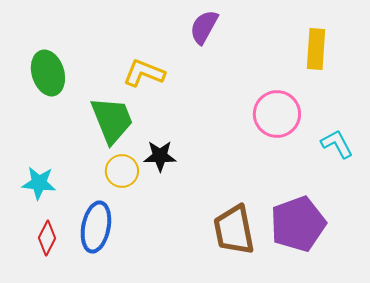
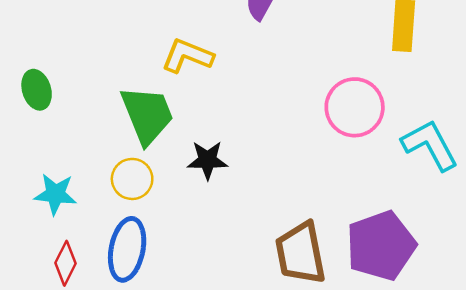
green ellipse: (48, 73) -> (37, 90), moved, size x0.7
cyan L-shape: (337, 144) -> (430, 145), size x1.4
yellow circle: (122, 171) -> (132, 179), moved

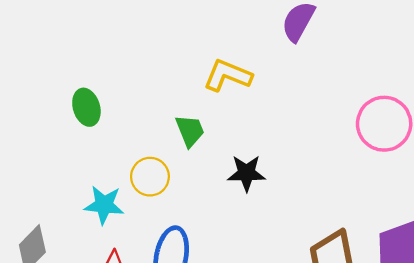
green trapezoid: (147, 115) -> (190, 131), size x0.6
yellow circle: (132, 179) -> (150, 177), moved

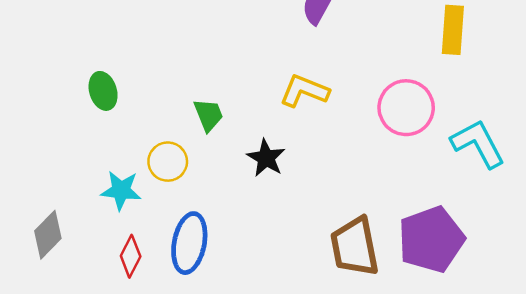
yellow L-shape: (228, 75) -> (304, 91), moved
black star: (246, 173) -> (266, 158), turned 30

